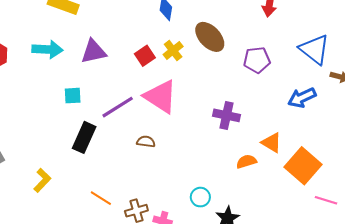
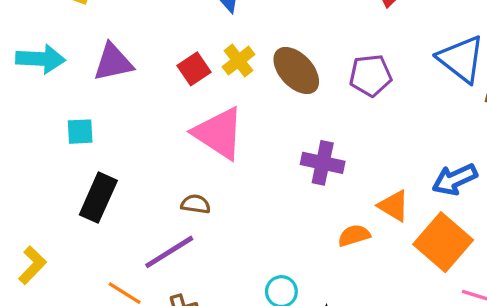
brown ellipse: (210, 37) -> (296, 70), moved
blue arrow: (302, 98) -> (455, 179), moved
purple line: (118, 107) -> (169, 252), moved

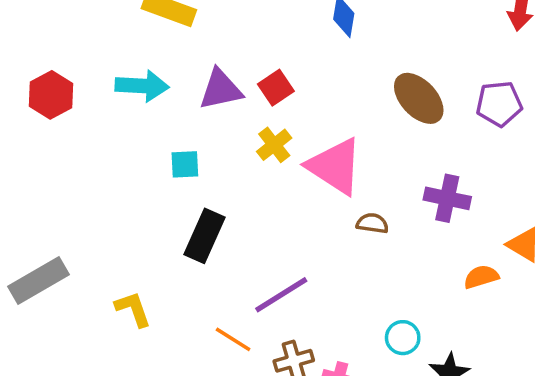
yellow cross: (239, 61) -> (274, 145), moved
red square: (194, 69) -> (276, 88), moved
brown semicircle: (196, 204) -> (372, 223), moved
yellow L-shape: (32, 265) -> (133, 309), turned -63

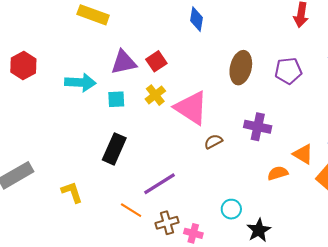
cyan arrow: (142, 86) -> (80, 82), moved
brown ellipse: (419, 98) -> (241, 68), turned 56
cyan square: (185, 164) -> (116, 99), moved
brown semicircle: (372, 223) -> (213, 142), turned -36

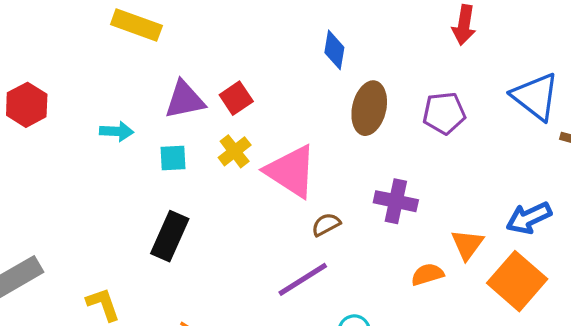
blue diamond: (196, 19) -> (334, 50), moved
cyan arrow: (80, 82) -> (116, 131), size x0.7
orange triangle: (303, 154) -> (467, 244), turned 35
purple line: (160, 184) -> (303, 279), moved

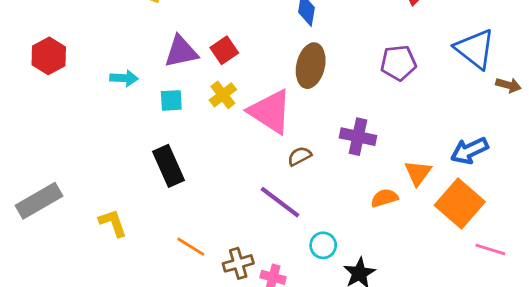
brown ellipse: (369, 108) -> (311, 66), moved
black rectangle: (170, 236) -> (169, 166), turned -48
purple line: (303, 279) -> (280, 202), turned 69

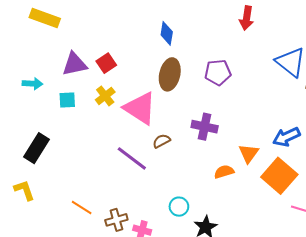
purple pentagon: (398, 63) -> (218, 72), moved
black rectangle: (169, 166) -> (37, 148), moved, turned 56
purple line: (280, 202) -> (132, 158), moved

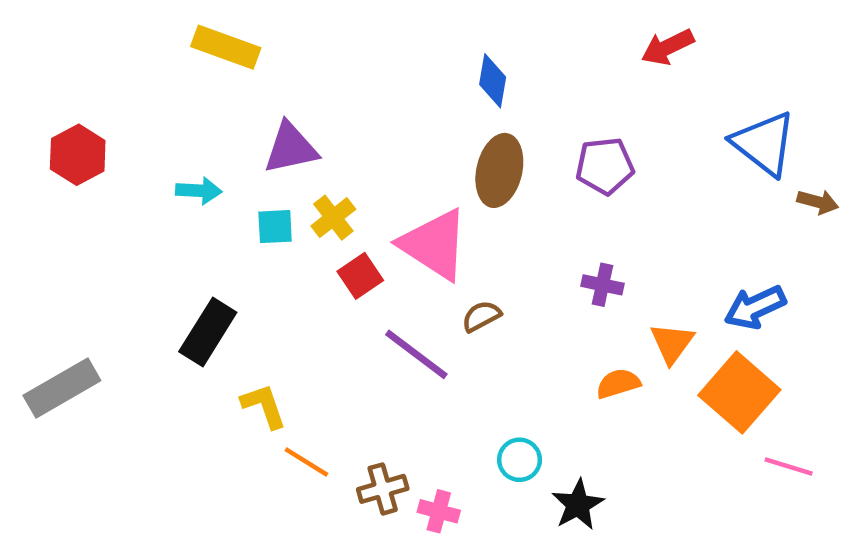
red arrow: (247, 18) -> (668, 47), turned 55
red square: (106, 63) -> (360, 276), moved
yellow cross: (105, 96) -> (333, 218), moved
purple cross: (205, 127) -> (602, 285), moved, size x0.7
yellow L-shape: (24, 190) -> (264, 406), moved

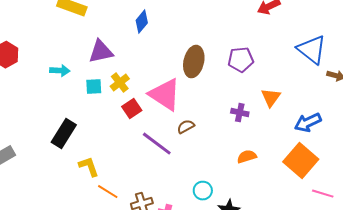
blue diamond: (493, 81) -> (142, 22), moved, turned 30
orange triangle: (672, 343) -> (271, 98), moved

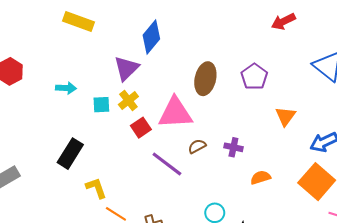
blue diamond: (142, 22) -> (151, 37), size x1.4
purple triangle: (101, 52) -> (126, 68), moved, turned -32
purple pentagon: (241, 60) -> (254, 77), turned -30
pink triangle: (165, 95) -> (175, 113), turned -36
purple cross: (240, 113) -> (233, 147), moved

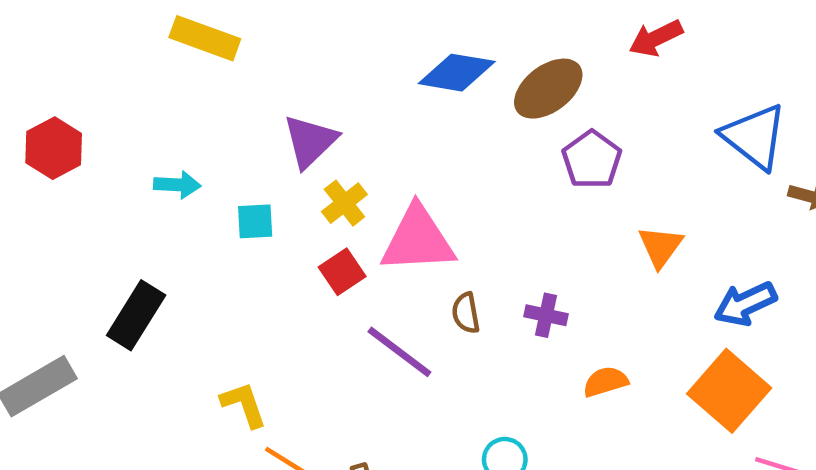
blue diamond: (151, 37) -> (457, 73), moved, turned 60
brown ellipse: (205, 79) -> (548, 89), moved, turned 40
yellow cross: (128, 100) -> (344, 203), moved
brown semicircle: (197, 146) -> (466, 313), turned -72
black rectangle: (70, 154) -> (136, 315), moved

